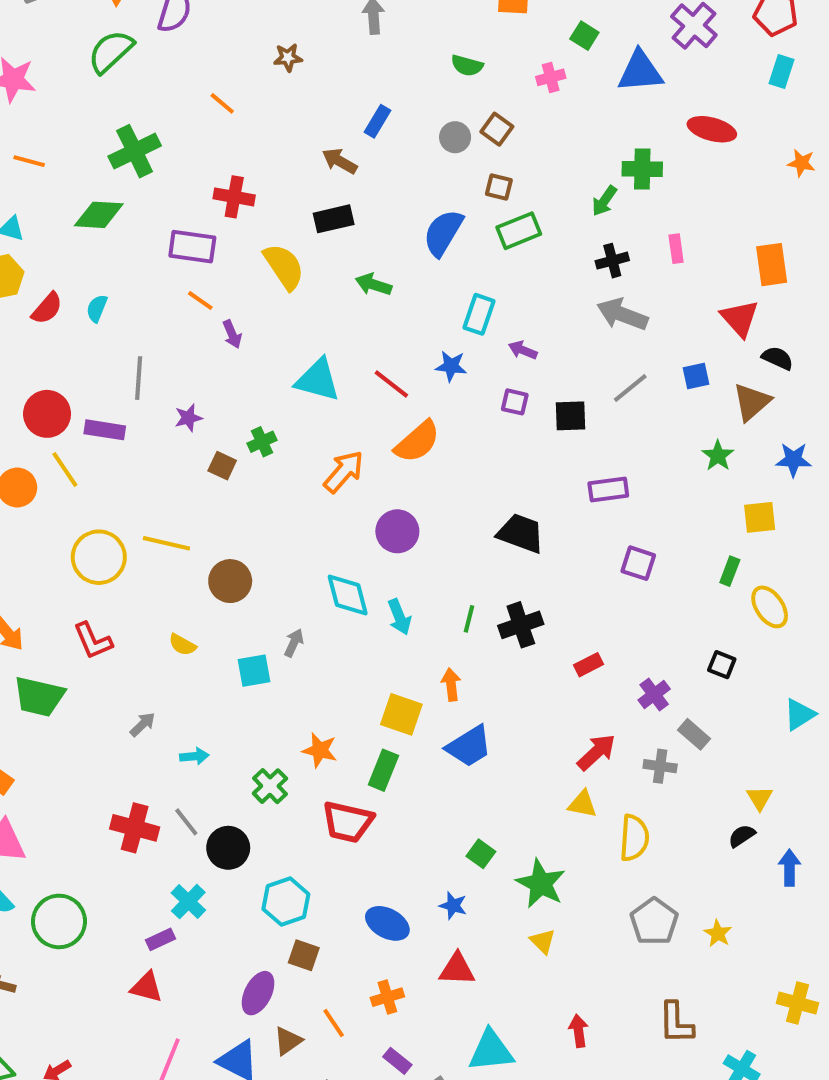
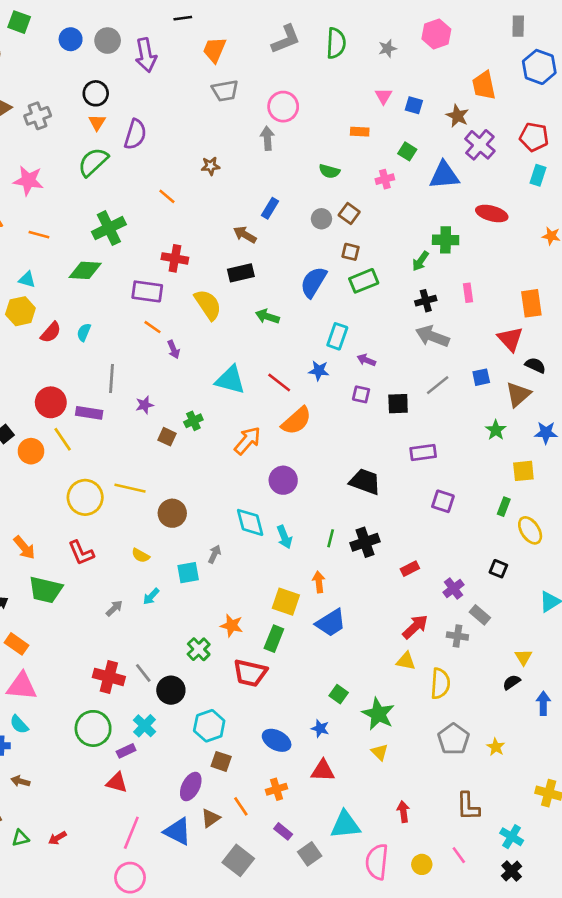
cyan arrow: (194, 756) -> (151, 596), moved, turned 138
green circle: (59, 921) -> (93, 728), moved

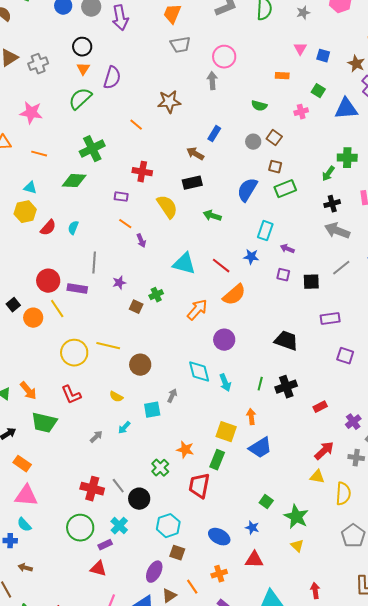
brown star: (211, 166) -> (169, 102), size x1.6
purple rectangle: (147, 291) -> (121, 197), size x0.6
red trapezoid: (250, 673) -> (199, 486), turned 88

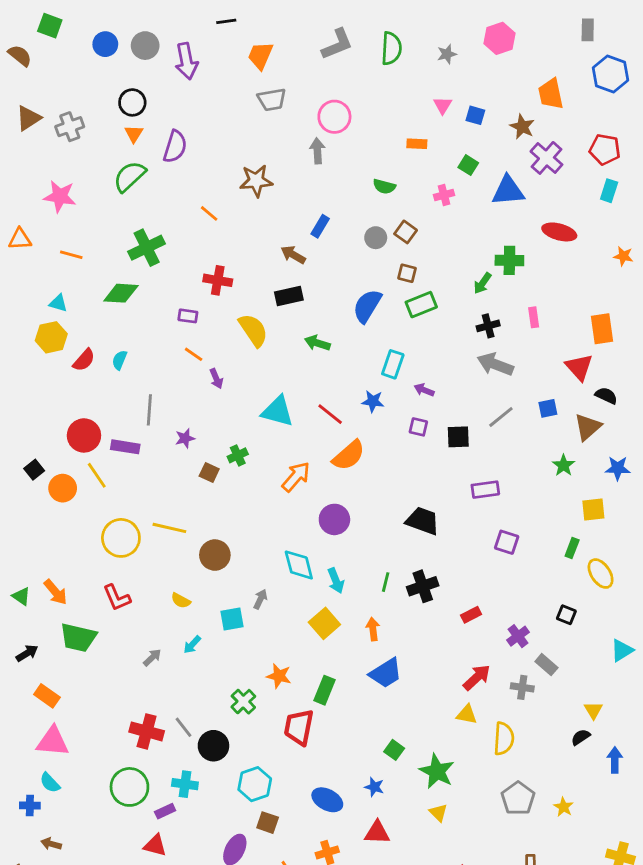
yellow square: (226, 432) -> (324, 623), moved, turned 30
cyan cross: (119, 526) -> (185, 784), turned -36

